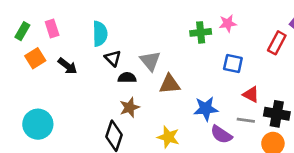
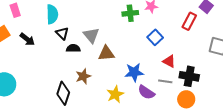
blue square: (233, 63) -> (155, 37), turned 35
brown star: (130, 107) -> (83, 76), moved
yellow star: (168, 137) -> (115, 94), moved, turned 30

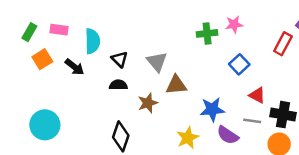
pink rectangle: (15, 10) -> (59, 30), turned -64
cyan semicircle: (52, 14) -> (92, 41), moved
black semicircle: (73, 48) -> (118, 85), moved
brown star: (83, 76) -> (148, 103), moved

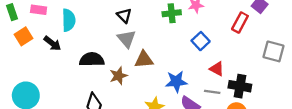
green rectangle: (29, 32) -> (12, 12), turned -49
black triangle: (120, 59) -> (124, 16), moved
black semicircle: (118, 85) -> (92, 60), size x1.5

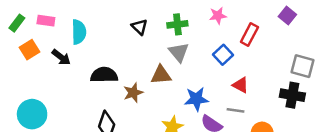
green rectangle: (12, 12) -> (17, 23), turned 56
green cross: (172, 13) -> (177, 24), moved
red rectangle: (240, 23) -> (249, 34), moved
gray triangle: (127, 39) -> (179, 52), moved
black cross: (240, 86) -> (292, 95), moved

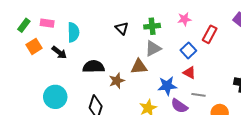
gray triangle: (179, 52) -> (153, 48), turned 42
red triangle: (241, 85) -> (189, 73), moved
cyan circle: (32, 114) -> (55, 97), moved

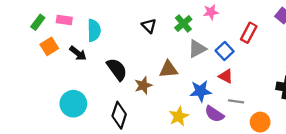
pink star: (184, 19) -> (211, 12), moved
green cross: (152, 26) -> (183, 24), turned -35
gray triangle: (153, 48) -> (197, 49), moved
black semicircle: (94, 67) -> (117, 69), turned 55

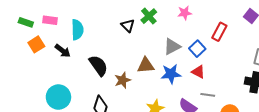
green rectangle: (38, 22) -> (26, 22), turned 72
green cross: (183, 24) -> (149, 16), moved
blue star: (201, 91) -> (171, 74), moved

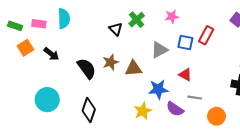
cyan semicircle: (77, 30) -> (64, 19), moved
blue square: (197, 49) -> (185, 42), moved, turned -35
blue star: (171, 74) -> (158, 89), moved
brown star: (123, 80) -> (111, 62), moved

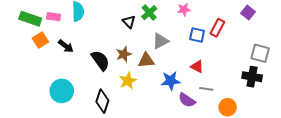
green rectangle: (15, 26) -> (30, 19), size x1.5
gray triangle: (159, 50) -> (160, 41), moved
yellow star: (143, 111) -> (128, 81), moved

